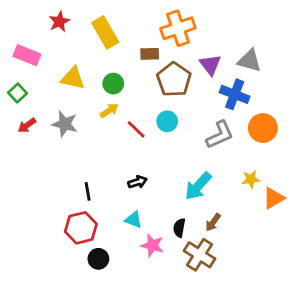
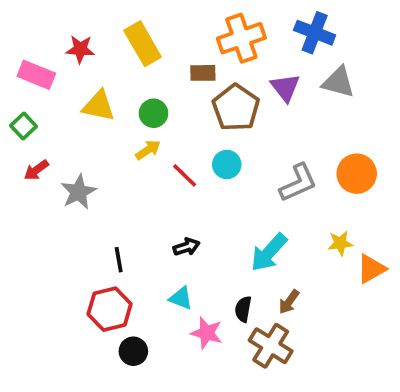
red star: (59, 22) -> (80, 49), moved, turned 30
blue cross: (235, 94) -> (315, 33), moved
gray star: (65, 124) -> (78, 192), moved, turned 30

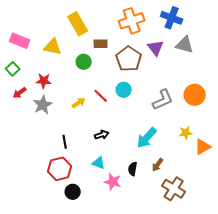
red star: (80, 49) -> (44, 81), moved
brown rectangle: (203, 73) -> (101, 44), moved
yellow triangle: (99, 106) -> (53, 47), moved
yellow arrow: (148, 150) -> (79, 103), moved
brown cross: (271, 346) -> (174, 189), moved

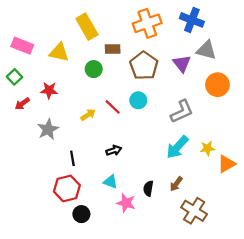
purple triangle: (156, 48) -> (182, 63), moved
orange circle: (195, 95) -> (217, 85), moved
gray star: (43, 105) -> (48, 129), moved
cyan arrow: (147, 138) -> (177, 147), moved

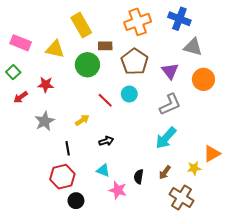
purple triangle: (182, 63) -> (170, 71), moved
green circle: (94, 69) -> (87, 65), size x1.5
yellow arrow: (88, 115) -> (82, 120), moved
yellow star: (207, 148) -> (194, 168), moved

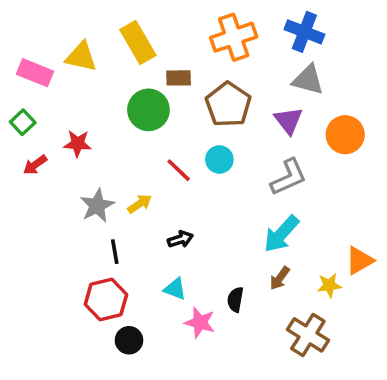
gray triangle: (193, 47) -> (308, 80), moved
yellow triangle: (55, 49) -> (81, 57), moved
gray star: (45, 121) -> (97, 206), moved
brown arrow: (165, 172) -> (280, 278), moved

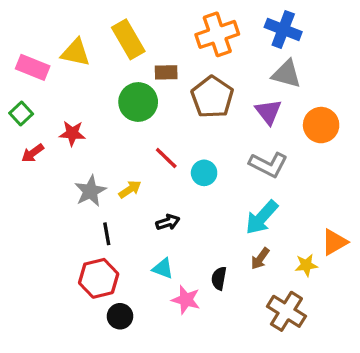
cyan circle: (219, 160) -> (204, 173), moved
gray L-shape: (288, 177) -> (268, 165), turned 51

